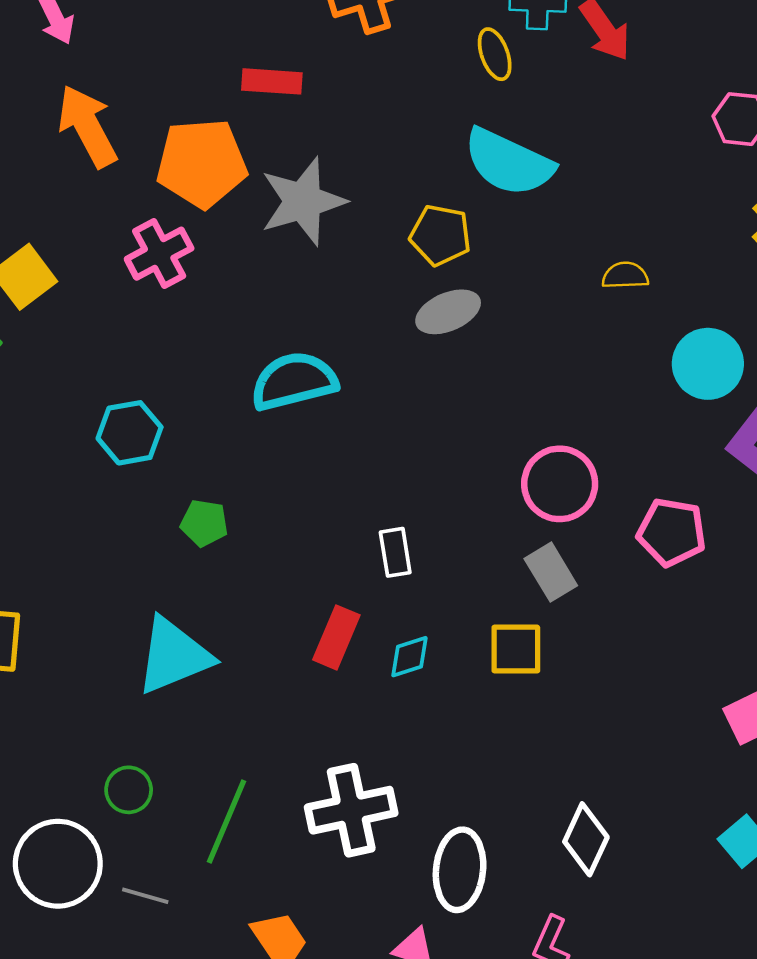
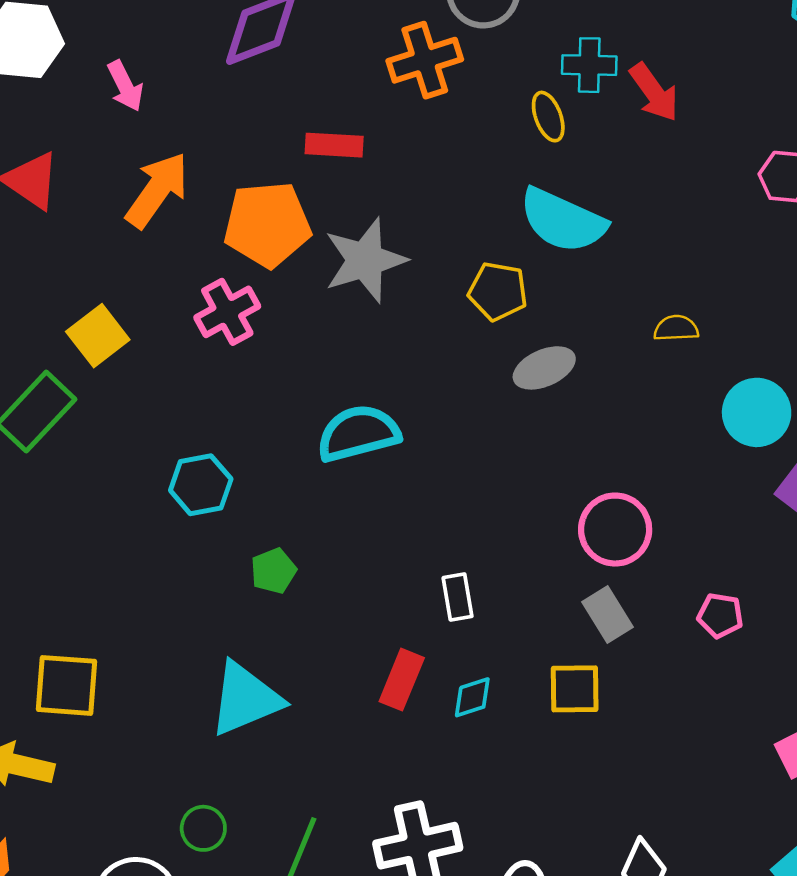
orange arrow: (88, 126) -> (157, 190), turned 64
gray ellipse: (448, 312) -> (544, 368), moved
green pentagon: (204, 523) -> (274, 571), turned -30
pink pentagon: (672, 532) -> (720, 616), moved, size x0.7

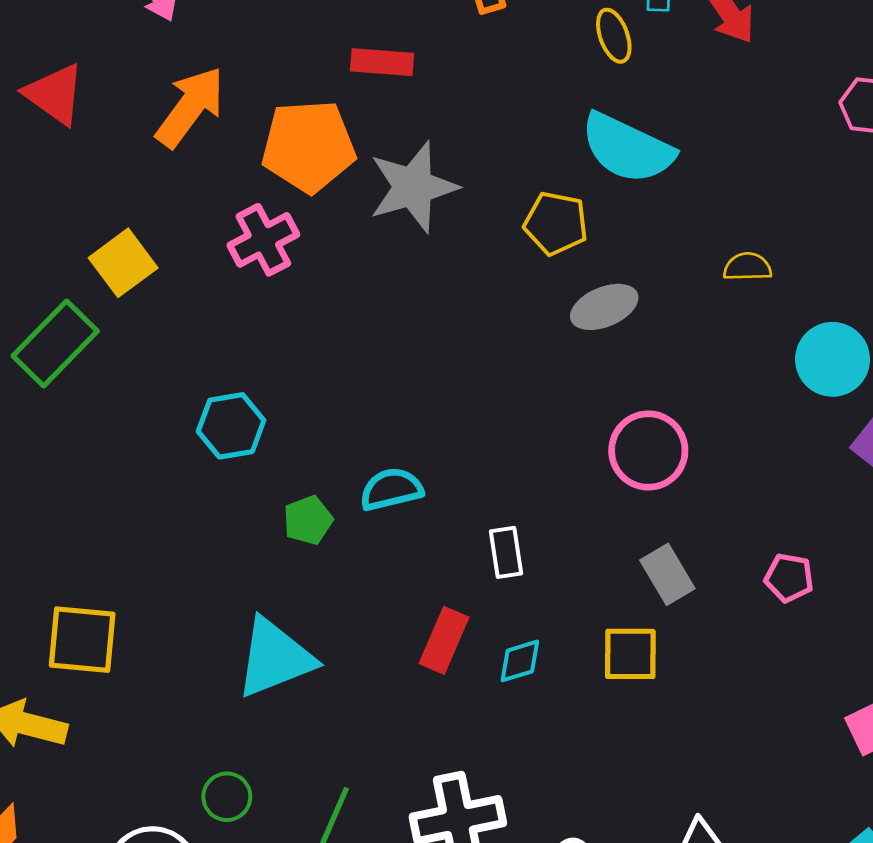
cyan semicircle: (358, 433) -> (391, 489), moved, size x0.7
pink circle: (615, 530) -> (648, 451), moved

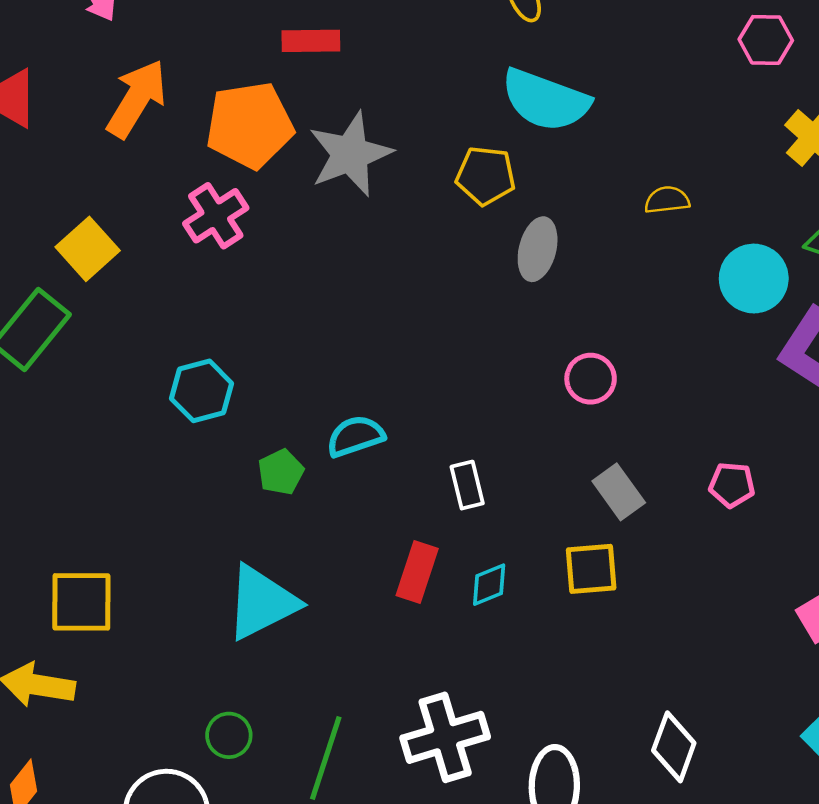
gray ellipse: (604, 307) -> (538, 249), turned -48
pink circle: (648, 451) -> (591, 379), size x0.7

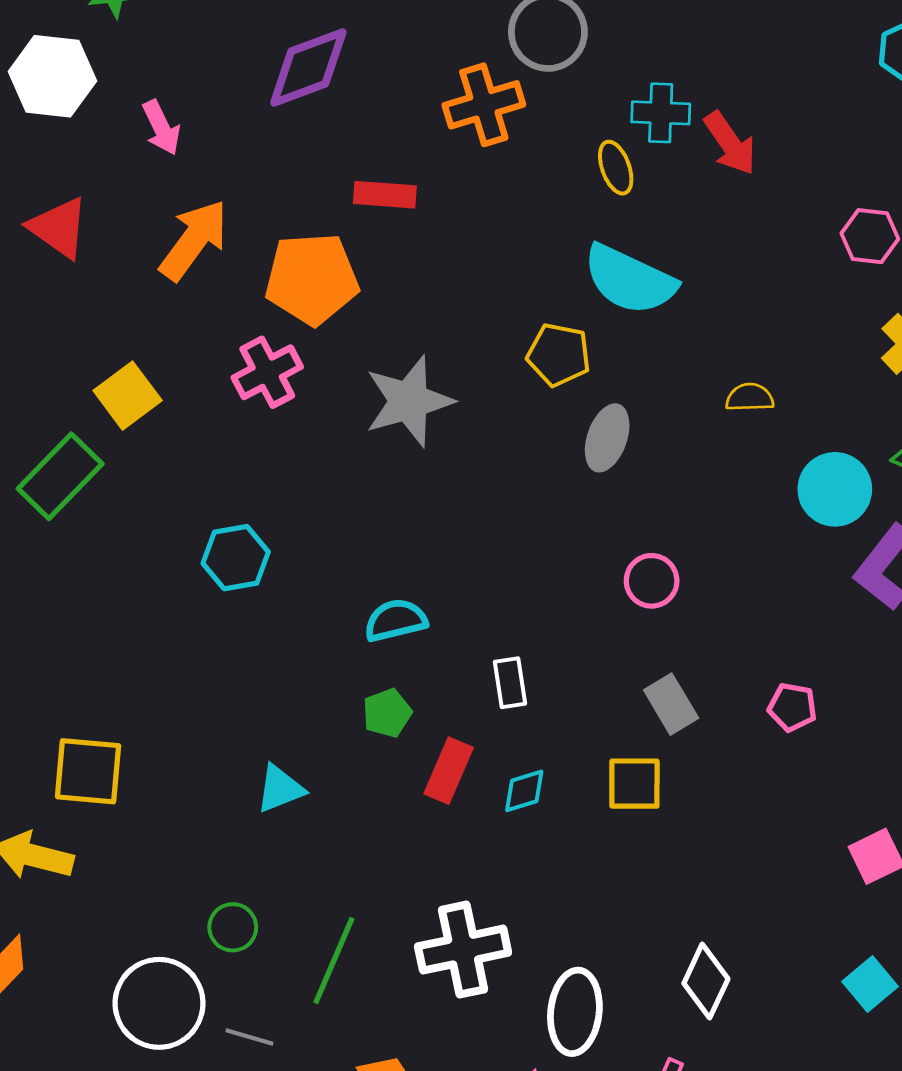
gray star: (350, 154) -> (409, 401), moved
green pentagon: (281, 472) -> (387, 713), moved
cyan triangle: (262, 602) -> (280, 789), size x0.6

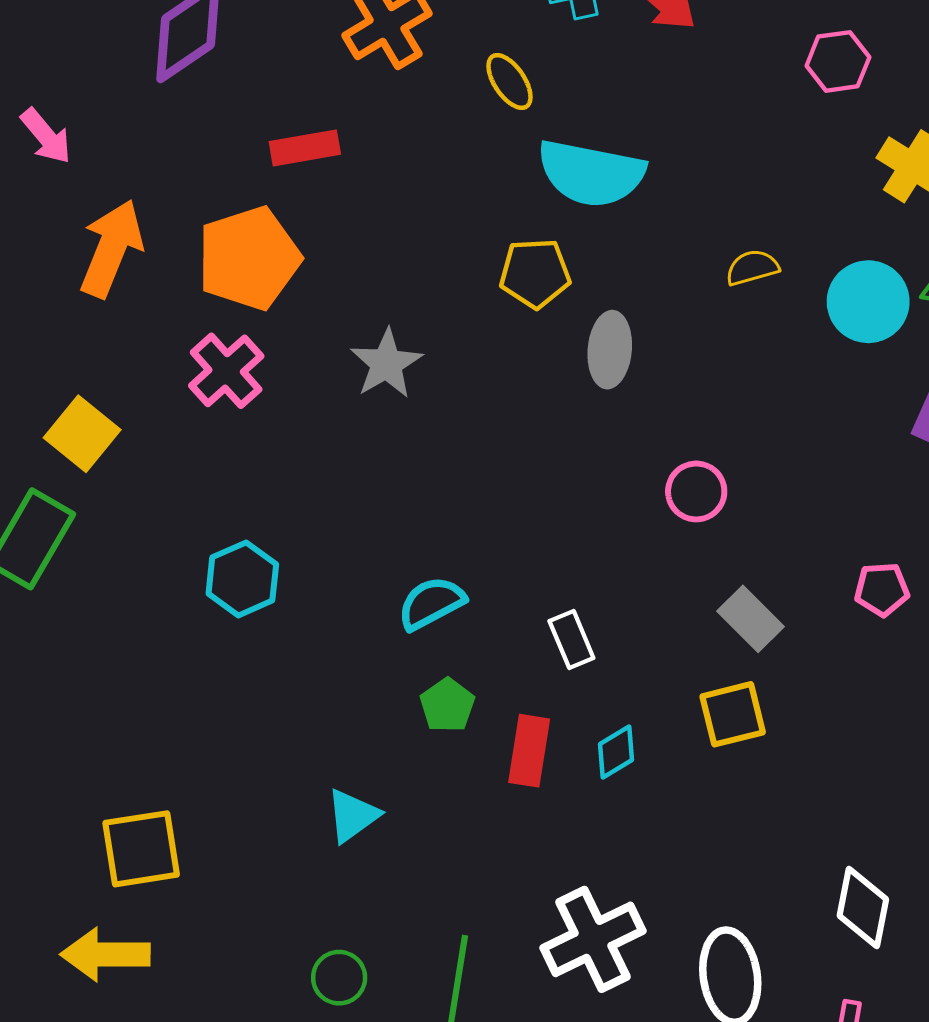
yellow ellipse: (616, 168) -> (509, 81), moved
gray star: (409, 401) -> (386, 364), size x0.7
cyan circle: (835, 489) -> (868, 302), moved

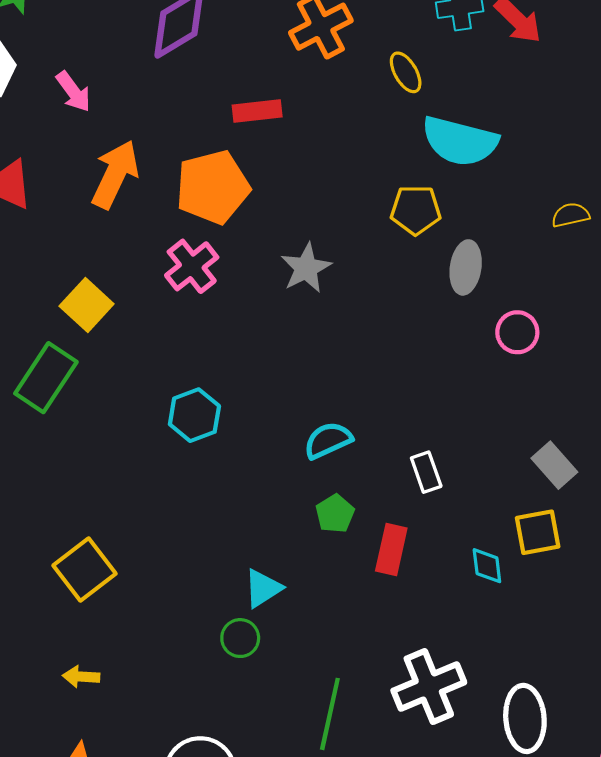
pink circle: (696, 491) -> (517, 332), moved
cyan diamond: (616, 752) -> (487, 566), moved, turned -69
yellow square: (141, 849) -> (85, 570), moved, turned -32
yellow arrow: (105, 954) -> (81, 677), size x0.6
green circle: (339, 978) -> (240, 638), moved

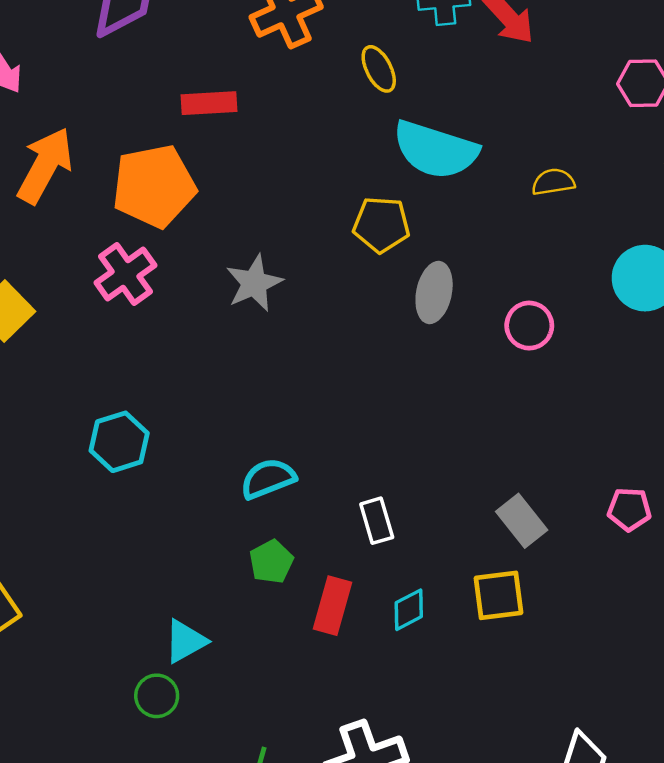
yellow semicircle: (571, 215) -> (553, 182), moved
pink circle: (517, 332) -> (529, 326), moved
cyan diamond: (487, 566) -> (409, 610), moved, turned 66

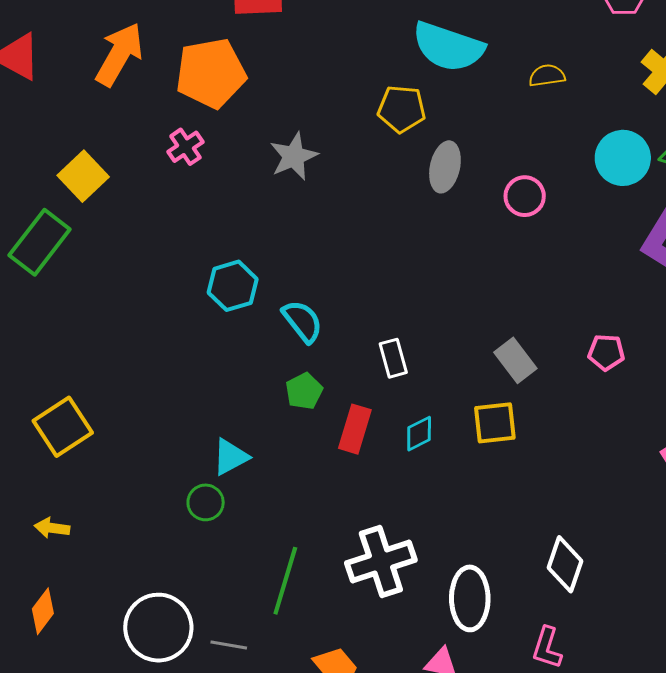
pink cross: (125, 274) -> (185, 147), size x0.7
cyan hexagon: (119, 442) -> (233, 286), moved
cyan semicircle: (268, 479) -> (302, 321), turned 72

